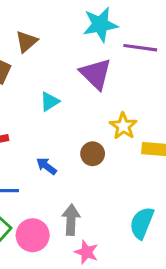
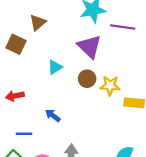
yellow star: (123, 126) -> (110, 86), turned -30
brown circle: (93, 154) -> (87, 79), moved

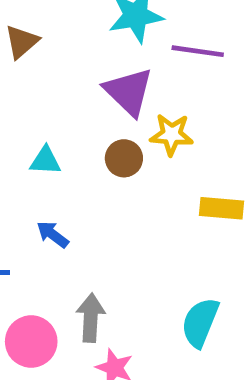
cyan triangle: (55, 67) -> (45, 161), moved, turned 35
yellow star: (110, 86) -> (172, 135), moved

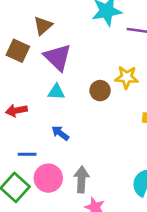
purple triangle: (129, 92) -> (58, 57), moved
pink circle: (31, 342) -> (48, 178), moved

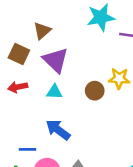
red arrow: (16, 110) -> (18, 87), moved
blue arrow: (60, 133) -> (58, 130), size x1.5

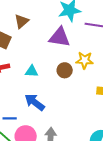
purple triangle: (56, 60) -> (60, 37), moved, turned -35

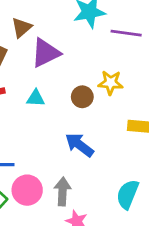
purple triangle: (60, 37) -> (46, 53), moved, turned -35
blue arrow: (35, 102) -> (79, 145), moved

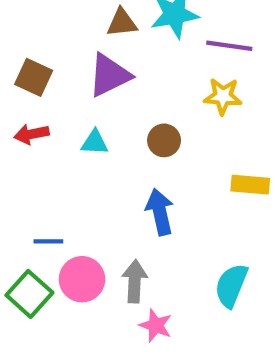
brown triangle: (22, 28) -> (122, 23), moved, turned 35
yellow star: (111, 83) -> (223, 96), moved
blue arrow: (79, 145) -> (160, 212), turned 40

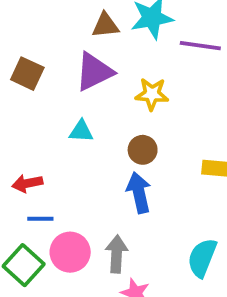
yellow star: (223, 96) -> (152, 94), moved
red arrow: (32, 134) -> (27, 183), moved
brown circle: (164, 140) -> (143, 150), moved

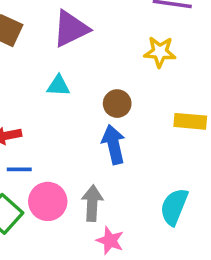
yellow star: (152, 94) -> (160, 52), moved

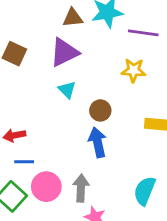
cyan triangle: (58, 86) -> (67, 90), moved, turned 42

